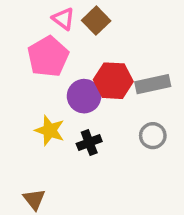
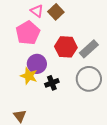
gray rectangle: (153, 84) -> (89, 49), turned -30
purple circle: (84, 96) -> (37, 64), moved
gray circle: (153, 136) -> (89, 79), size x1.6

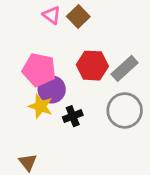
pink pentagon: (28, 33) -> (39, 70), moved, turned -30

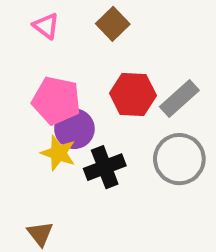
pink triangle: (52, 15) -> (46, 26), moved
black cross: (73, 116) -> (105, 167), size x1.4

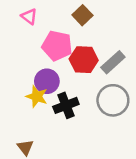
brown square: (113, 24) -> (82, 15), moved
pink pentagon: (56, 101) -> (57, 46), moved

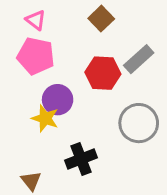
pink pentagon: (57, 46) -> (36, 56), moved
gray rectangle: (113, 62) -> (139, 59), moved
black cross: (66, 105) -> (81, 159), moved

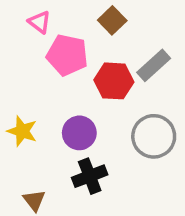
pink pentagon: (36, 56) -> (67, 55), moved
purple circle: (58, 100) -> (79, 133), moved
yellow star: (45, 118) -> (22, 131), moved

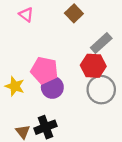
pink pentagon: (67, 55) -> (44, 70), moved
red hexagon: (114, 81) -> (93, 66), moved
black cross: (90, 176) -> (45, 127), moved

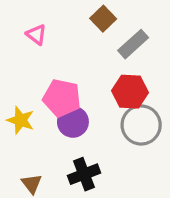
pink triangle: (26, 15) -> (36, 35), moved
gray rectangle: (101, 43) -> (133, 44), moved
black cross: (45, 127) -> (84, 174), moved

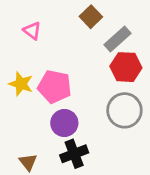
red hexagon: (130, 92) -> (126, 67), moved
yellow star: (21, 120) -> (21, 84), moved
purple circle: (73, 122) -> (64, 123), moved

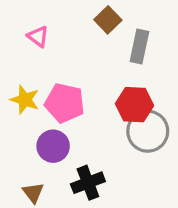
gray rectangle: (117, 39) -> (139, 46), turned -36
red hexagon: (126, 67) -> (134, 105), moved
purple circle: (64, 123) -> (53, 146), moved

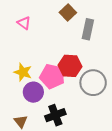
yellow star: (25, 100) -> (23, 72), moved
pink pentagon: (65, 103) -> (52, 76), moved
red hexagon: (134, 105) -> (70, 66), moved

